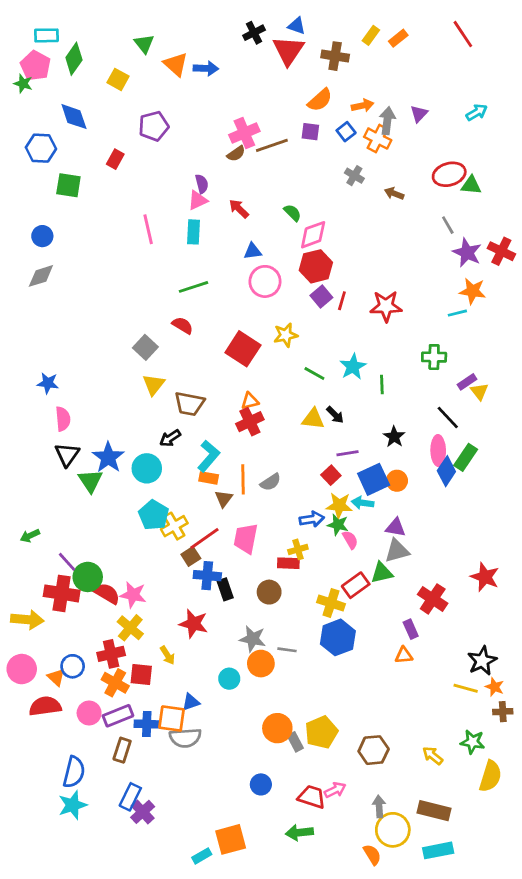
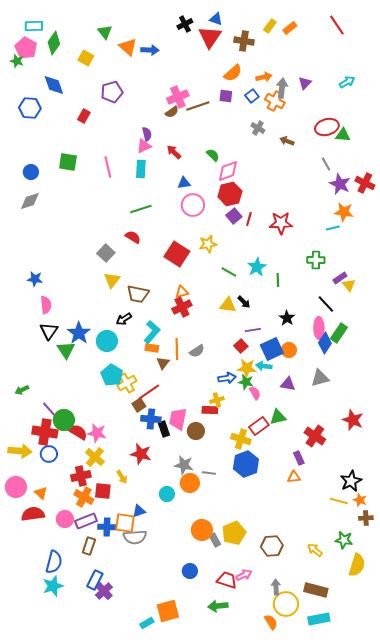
green square: (68, 185) -> (68, 162), moved
pink trapezoid: (246, 538) -> (178, 419), moved
gray triangle: (397, 551) -> (320, 378), moved
blue circle: (73, 666) -> (49, 454), moved

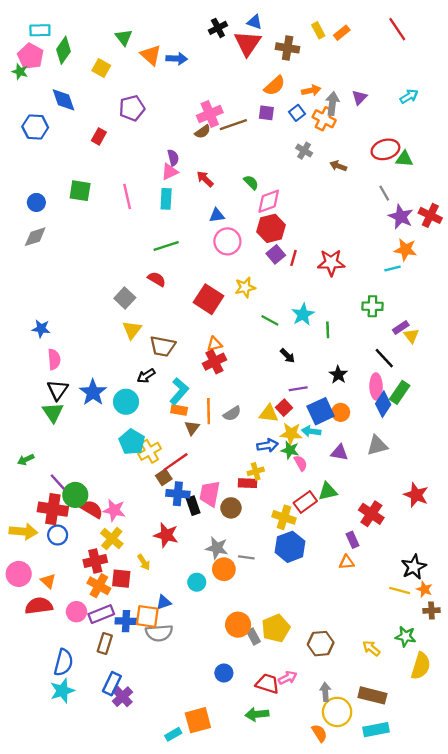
yellow rectangle: (270, 26) -> (318, 30), turned -64
yellow triangle: (228, 305) -> (269, 414), moved
green triangle: (66, 350) -> (53, 412), moved

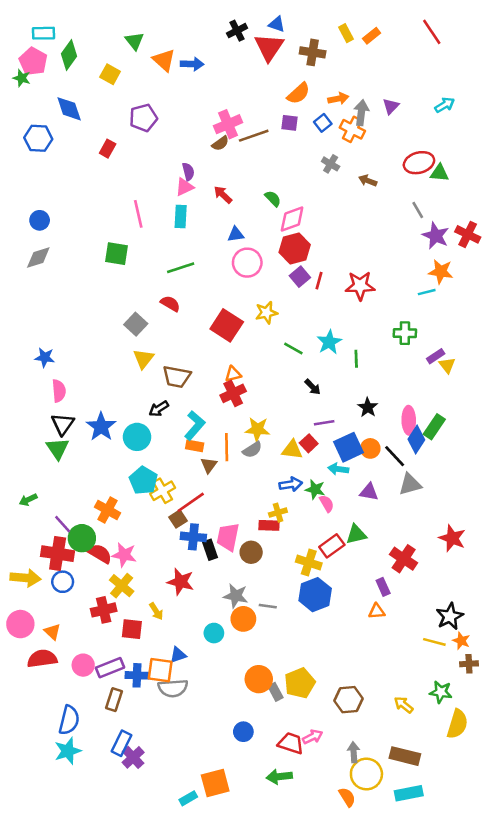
green square: (80, 191) -> (116, 254), moved
black line: (384, 358) -> (395, 456), moved
yellow star: (291, 434) -> (257, 429), moved
orange cross: (99, 586) -> (108, 510), moved

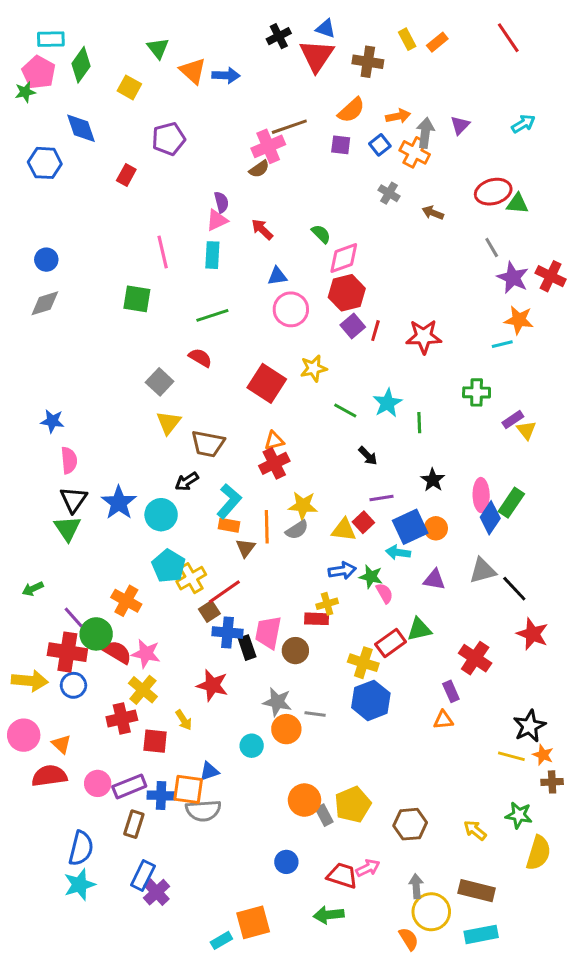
green star: (22, 78) -> (25, 92), turned -30
brown line: (254, 136) -> (289, 127), moved
black line: (395, 456) -> (514, 589), moved

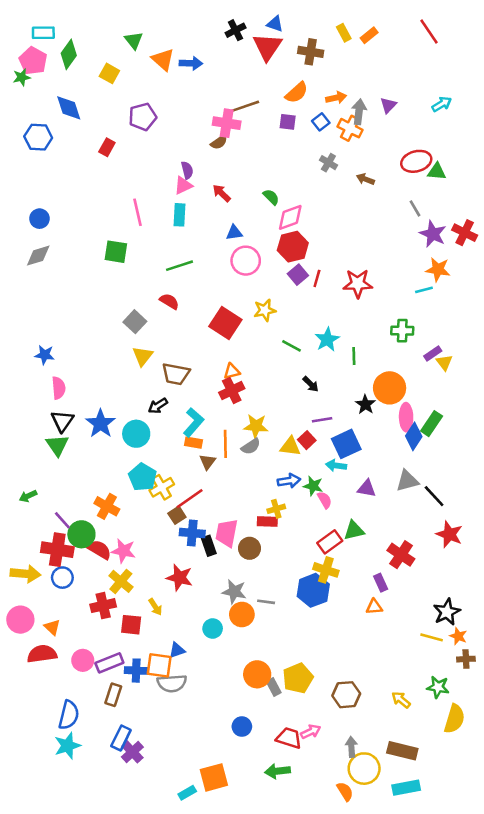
pink cross: (268, 146) -> (227, 123), turned 32
orange circle: (436, 528) -> (390, 388), moved, size x1.6
yellow cross: (363, 663) -> (326, 570), moved

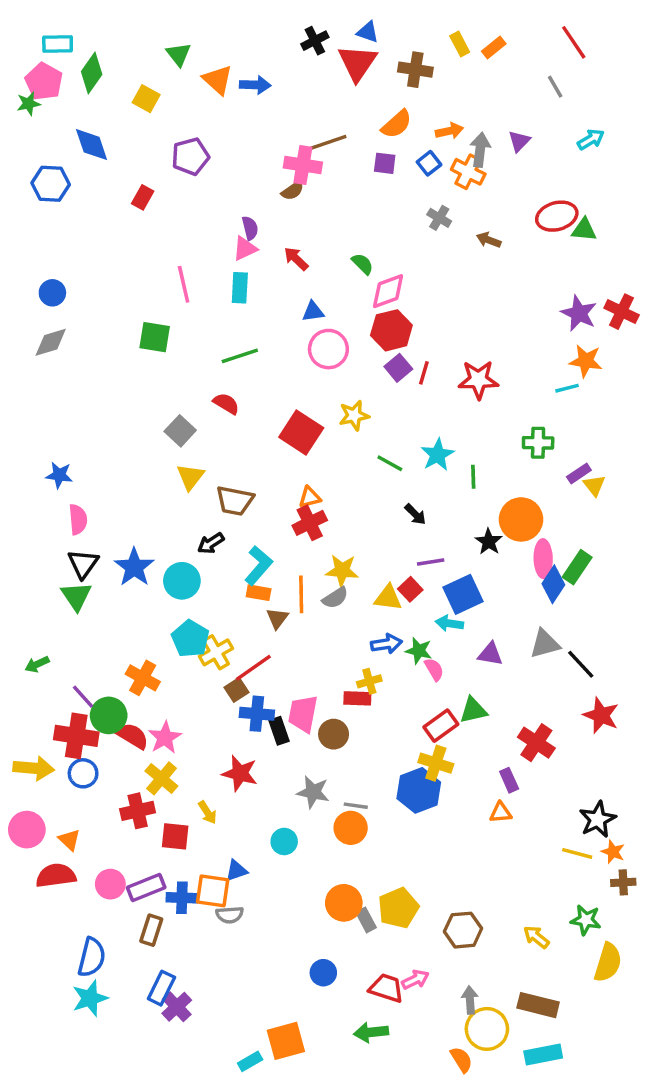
gray line: (415, 208) -> (555, 87), moved
pink star: (123, 551) -> (165, 738), turned 30
orange circle: (242, 614) -> (351, 828), moved
gray semicircle: (172, 683) -> (230, 915), size x0.7

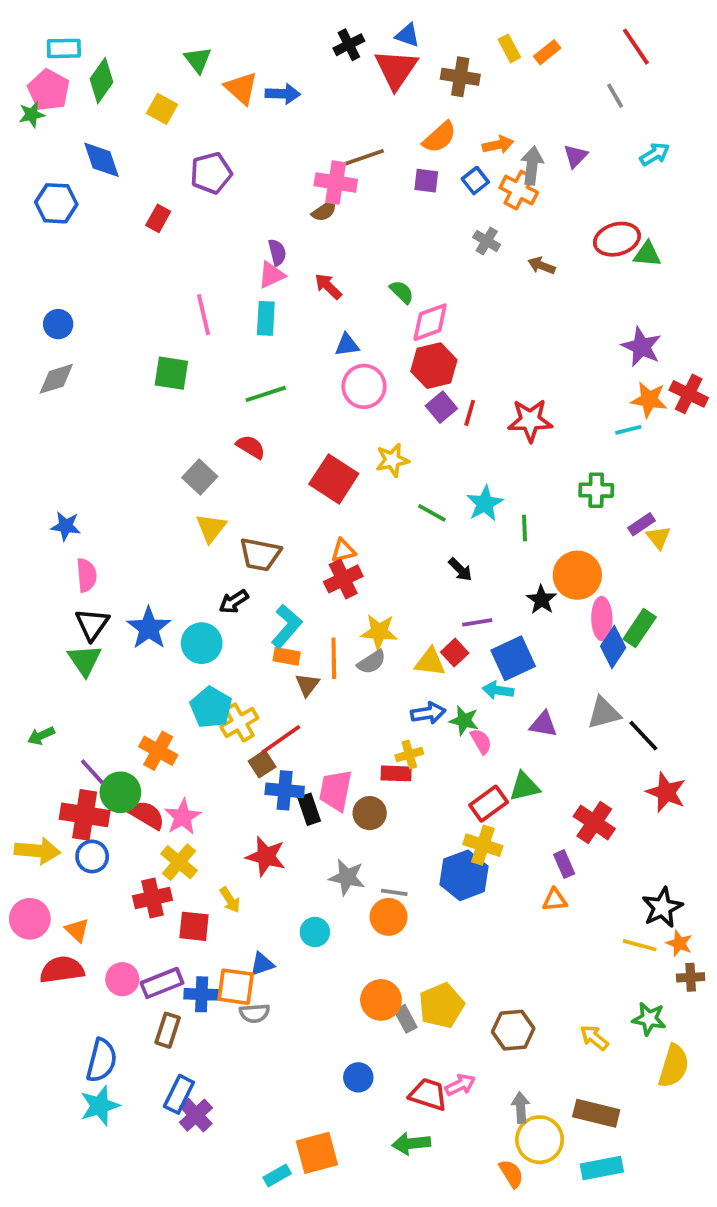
red cross: (622, 312) -> (689, 394), moved

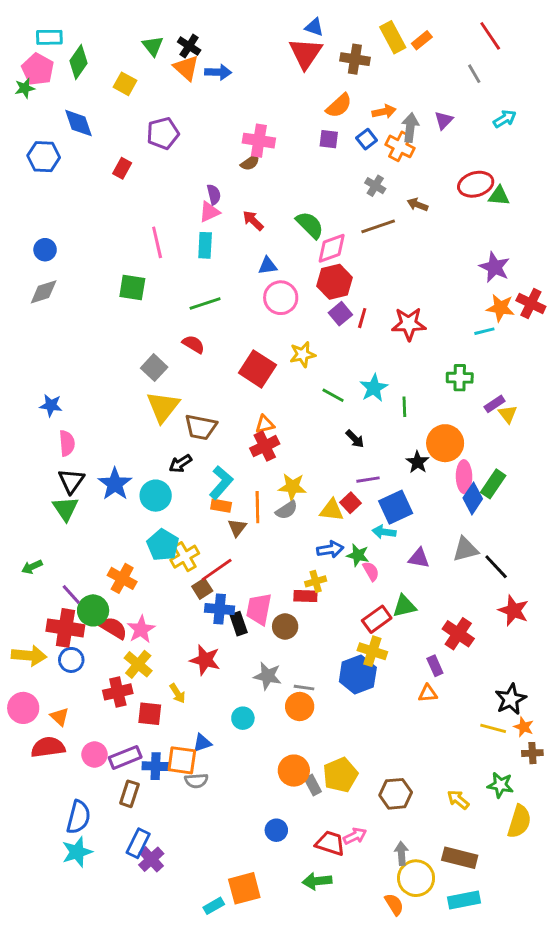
black cross: (349, 45) -> (189, 46), moved, turned -30
yellow rectangle: (509, 48) -> (393, 37), size x1.5
brown line: (362, 158) -> (378, 226), moved
green semicircle: (402, 292) -> (310, 225), size x1.5
yellow triangle: (211, 528) -> (163, 407), size x1.4

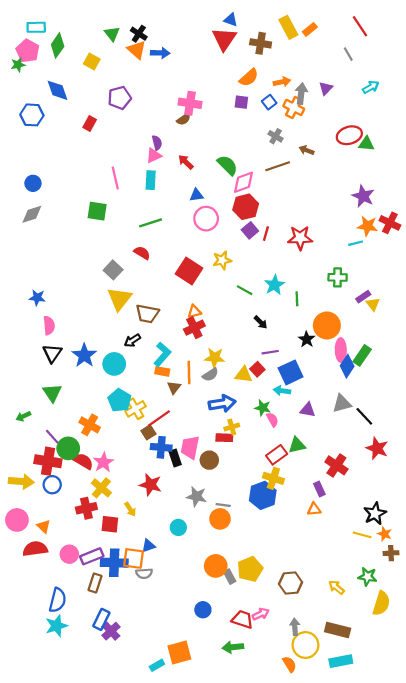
green triangle: (65, 509) -> (52, 393), moved
blue arrow: (330, 549) -> (222, 403), moved, size x1.4
blue cross: (156, 766) -> (114, 563), size x1.4

